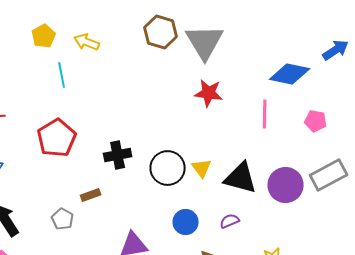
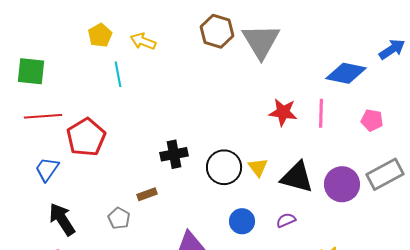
red star: (209, 93) -> (283, 112), moved
red pentagon: (57, 138) -> (86, 137), moved

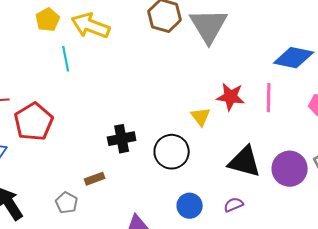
yellow arrow: (143, 41) -> (91, 26), size x1.5
yellow triangle: (258, 167) -> (201, 117), moved

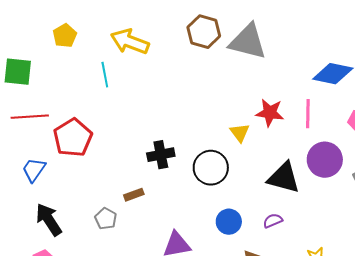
yellow pentagon: (48, 20) -> (65, 36), moved
gray triangle: (209, 26) -> (248, 42), turned -45
purple circle: (290, 169) -> (325, 160), moved

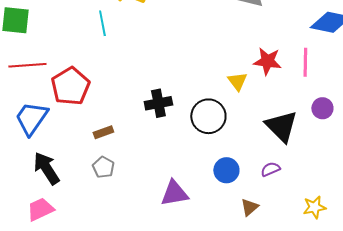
purple circle: (325, 160) -> (322, 108), size x0.6
blue trapezoid: (34, 170) -> (31, 118), size x1.4
black triangle: (284, 178) -> (281, 126), turned 30
brown rectangle: (134, 195) -> (103, 132), moved

